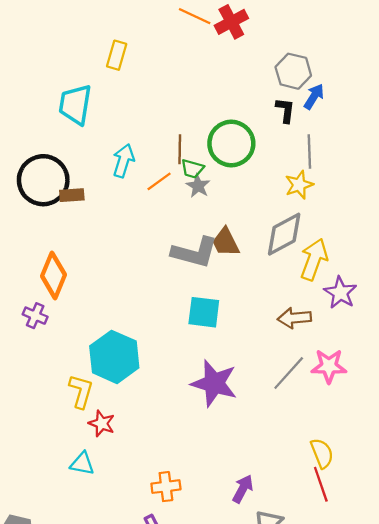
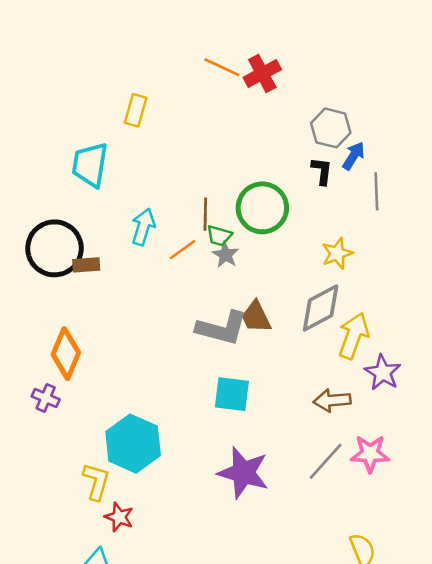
gray line: (309, 152) -> (376, 191), moved

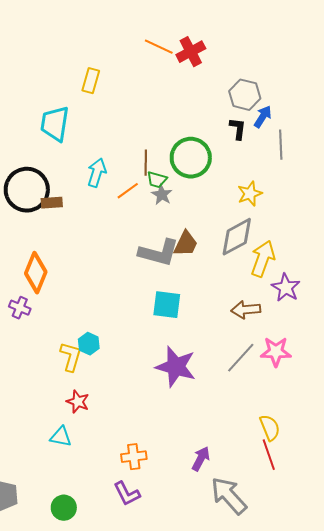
brown trapezoid: (256, 317) -> (186, 244), turned -128
cyan hexagon: (133, 444) -> (89, 344), size x0.5
yellow L-shape: (96, 482) -> (71, 357), moved

